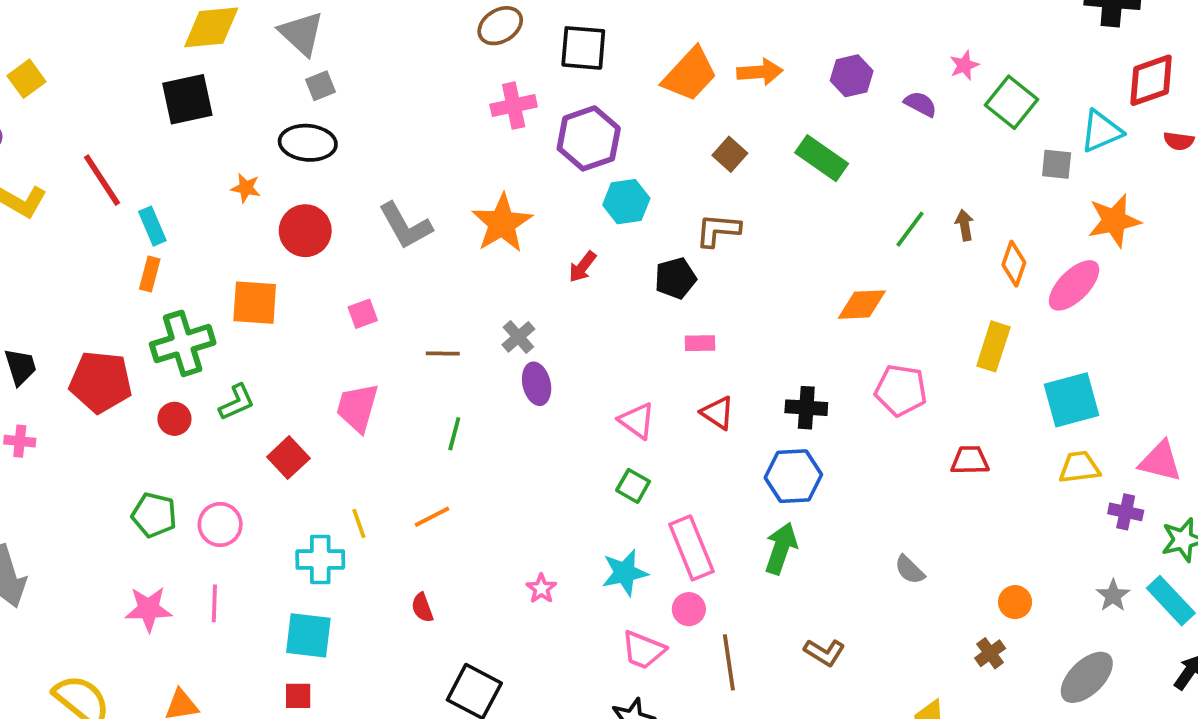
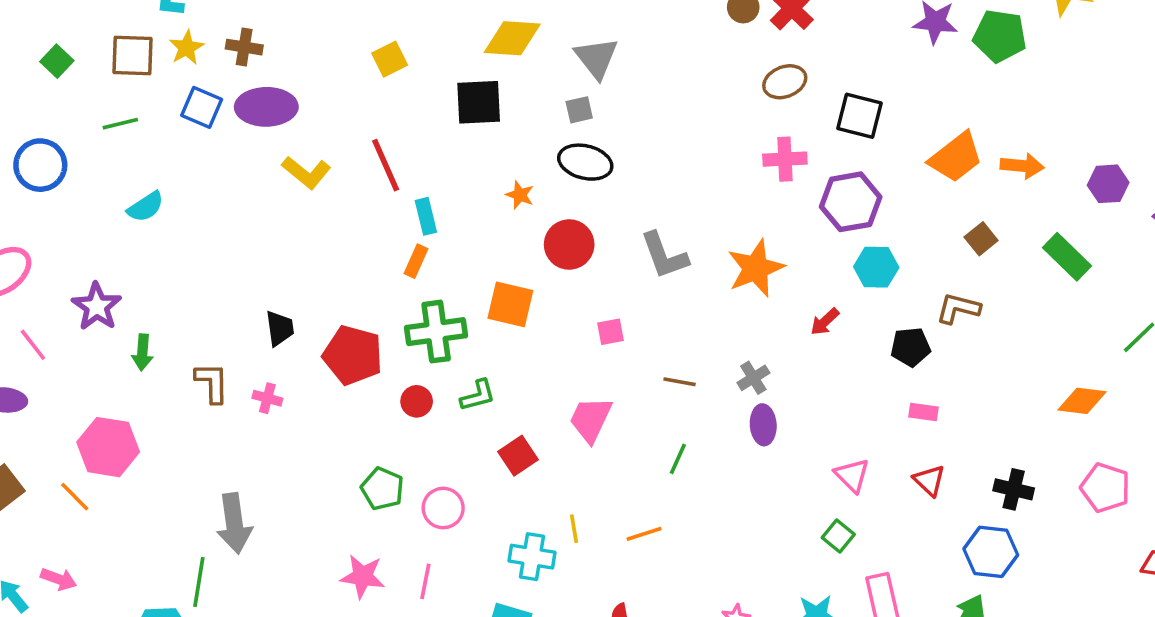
yellow square: (27, 79) -> (390, 59), moved
gray square: (320, 86) -> (579, 110), moved

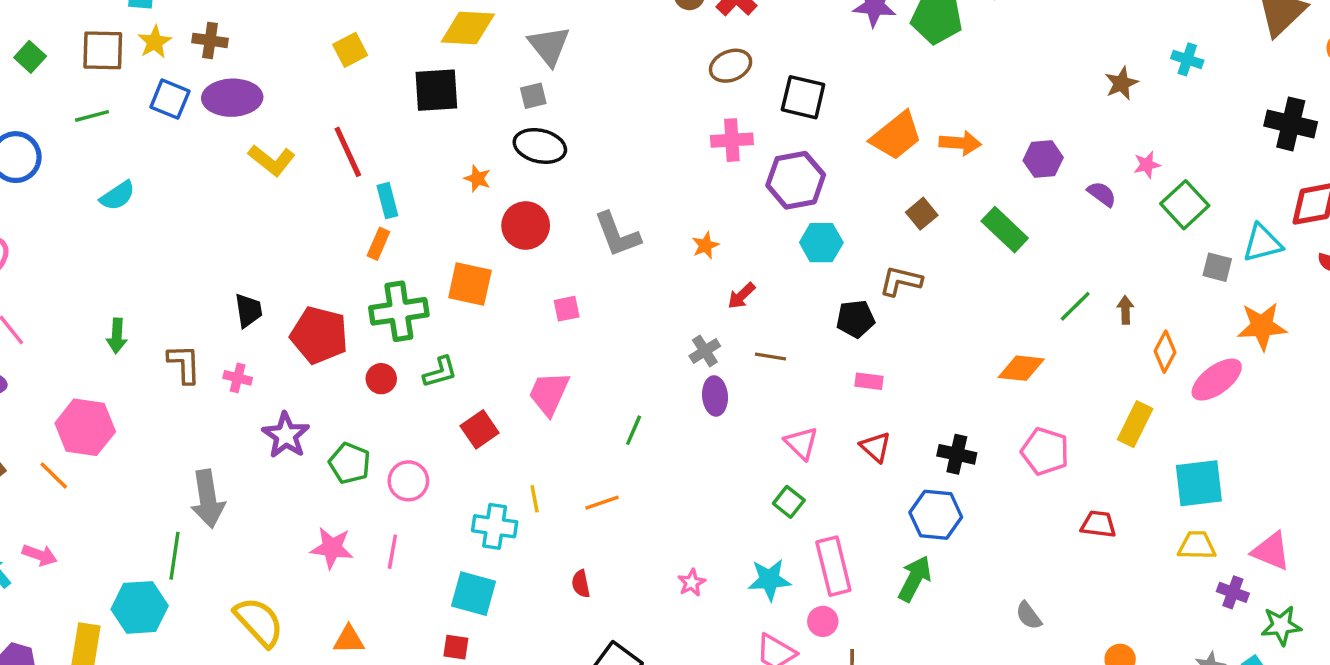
orange star: (756, 268) -> (705, 245), size x0.5
purple star: (97, 307) -> (286, 435), moved
red arrow: (825, 322) -> (741, 296), moved
brown line: (680, 382) -> (771, 356), moved

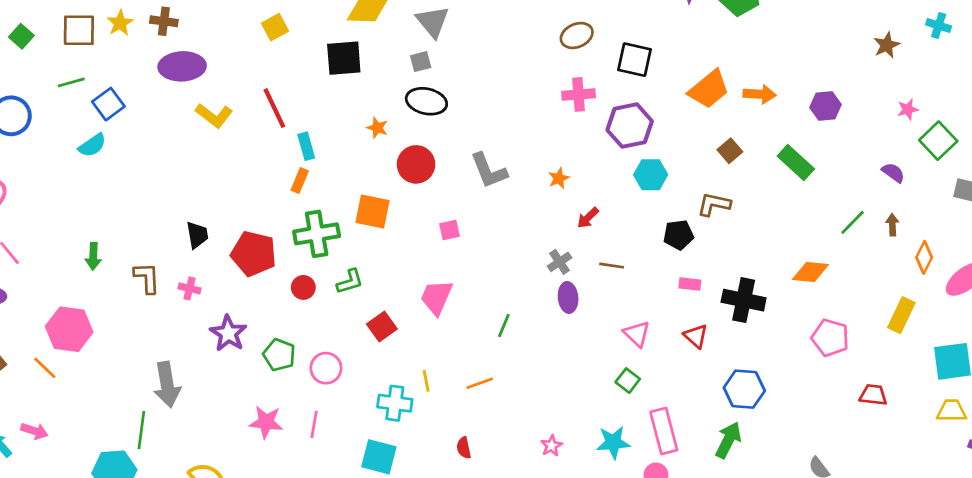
blue square: (170, 99) -> (108, 104), moved, turned 32
purple semicircle: (1102, 194) -> (893, 173), moved
black cross: (957, 454) -> (744, 300), moved, size x1.4

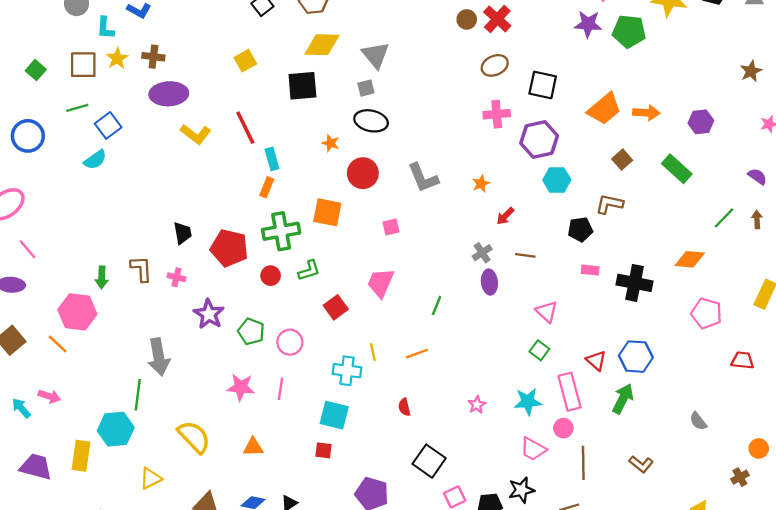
green arrow: (93, 256) -> (102, 277), moved
red triangle: (696, 336) -> (596, 361), moved

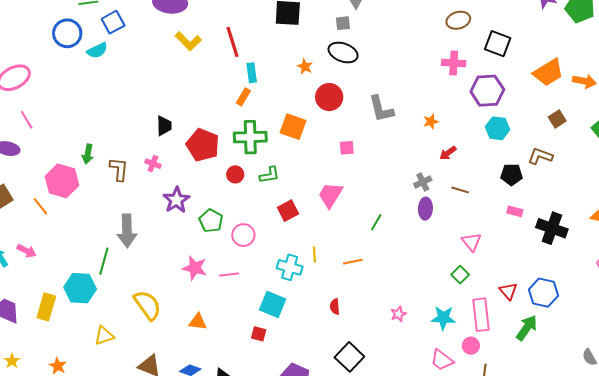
blue circle: (28, 136) -> (67, 33), moved
brown L-shape: (141, 269) -> (119, 169), moved
pink line: (280, 389) -> (229, 275), turned 66

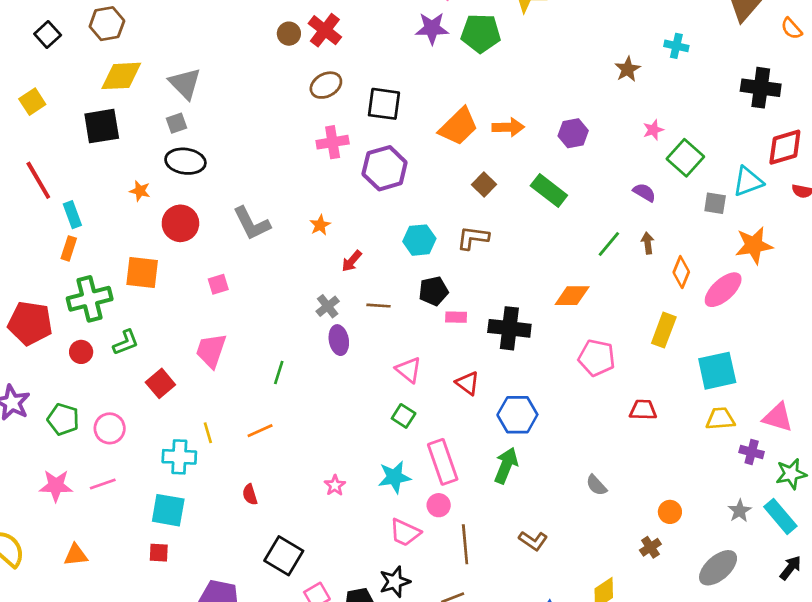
cyan hexagon: (498, 128) -> (419, 240), moved
black pentagon: (512, 175) -> (434, 291), moved
red triangle: (508, 291) -> (468, 383), moved

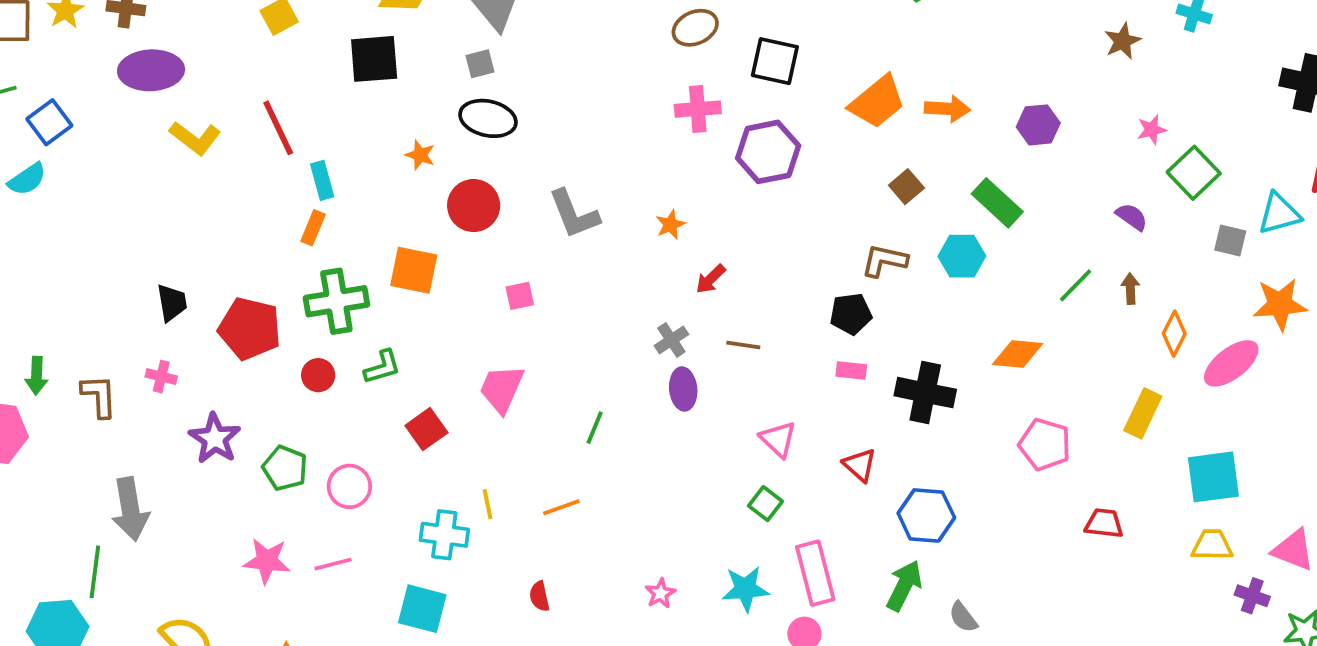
cyan hexagon: (419, 240) -> (962, 256), moved
black pentagon: (434, 291) -> (851, 314), moved
gray semicircle: (596, 485) -> (963, 617), moved

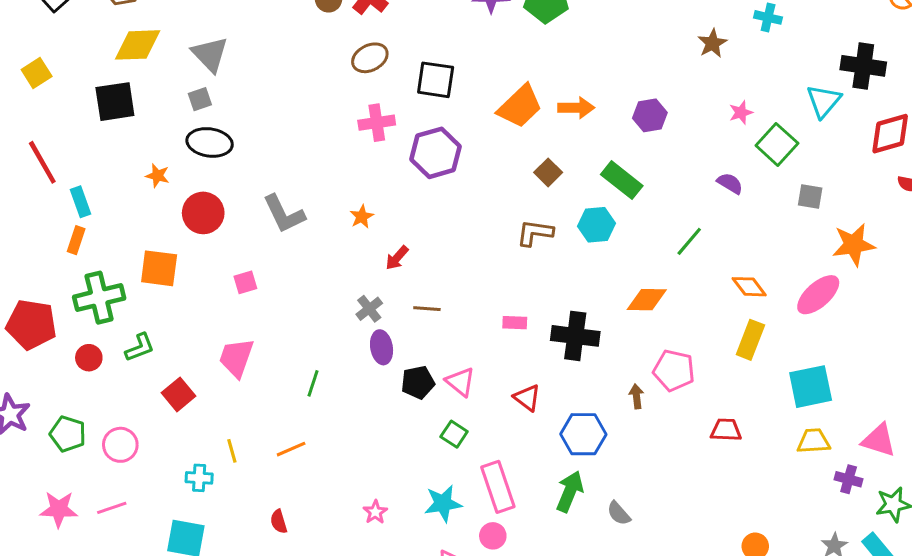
cyan triangle: (1279, 214) -> (824, 101), moved, turned -30
brown arrow: (1130, 289) -> (636, 396), moved
black pentagon: (851, 314) -> (418, 382), moved
orange diamond: (1174, 334) -> (749, 287), moved, turned -60
cyan cross: (444, 535) -> (199, 478), size x0.7

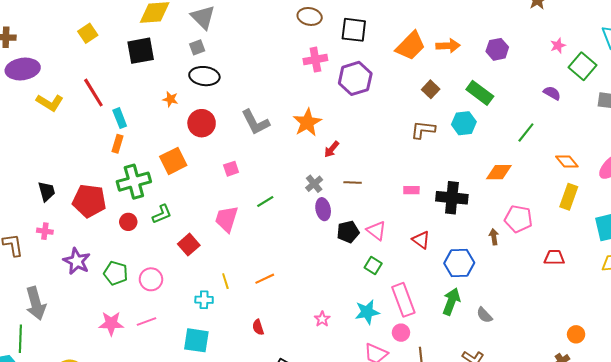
brown ellipse: (370, 58) -> (310, 16), turned 40
orange star: (362, 217) -> (307, 122), size x1.8
orange square: (159, 268) -> (173, 161), turned -32
green line: (313, 383) -> (265, 201), moved, turned 42

